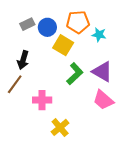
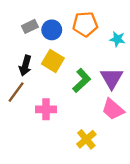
cyan star: (99, 35) -> (117, 39), moved
yellow square: (63, 45) -> (53, 61), moved
purple triangle: (102, 72) -> (112, 78), turned 30
yellow cross: (60, 127) -> (86, 139), moved

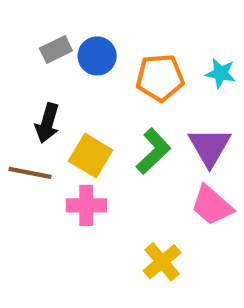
orange pentagon: (85, 24) -> (160, 78), moved
yellow square: (53, 61) -> (91, 156), moved
brown line: (16, 92) -> (30, 173), turned 65

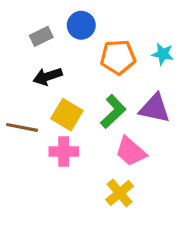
blue circle: (97, 56) -> (81, 25), moved
black arrow: (47, 123) -> (48, 76), moved, turned 56
purple triangle: (210, 147) -> (155, 108), turned -48
pink trapezoid: (212, 205) -> (131, 151), moved

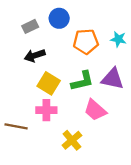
green L-shape: (113, 111) -> (82, 81), turned 30
brown line: (22, 127) -> (16, 126), moved
yellow cross: (120, 193) -> (72, 140), moved

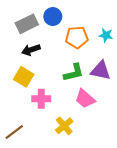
gray rectangle: (30, 26) -> (27, 24), size x1.5
yellow square: (49, 83) -> (24, 77), moved
brown line: (16, 126) -> (14, 132), moved, turned -48

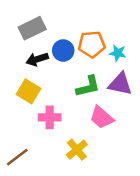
blue circle: (53, 17) -> (63, 50), moved
cyan star: (106, 35) -> (118, 53), moved

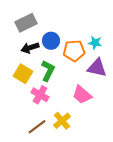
orange pentagon: (92, 44) -> (74, 51), moved
green L-shape: (88, 86) -> (48, 71), moved, turned -50
pink cross: (50, 117) -> (40, 95), turned 30
brown line: (17, 157) -> (37, 127), moved

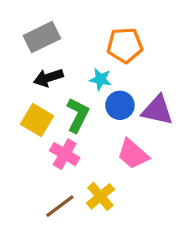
blue circle: (51, 41) -> (120, 105), moved
cyan star: (95, 43) -> (100, 79), moved
orange pentagon: (74, 51) -> (125, 45), moved

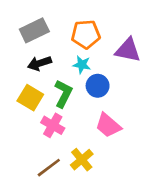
orange pentagon: (125, 45) -> (86, 34), moved
purple triangle: (157, 110) -> (128, 50), moved

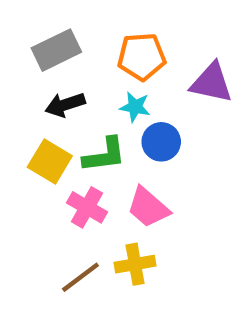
green L-shape: (63, 94) -> (104, 155), turned 56
pink trapezoid: (108, 125) -> (148, 207), moved
yellow cross: (82, 160) -> (135, 264), turned 30

